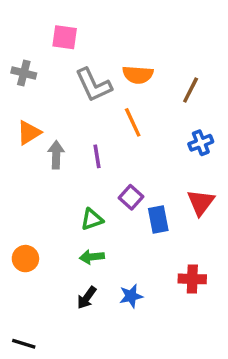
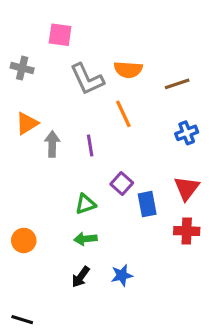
brown line: (191, 90) -> (177, 84), turned 45
red cross: (192, 279) -> (187, 231), moved

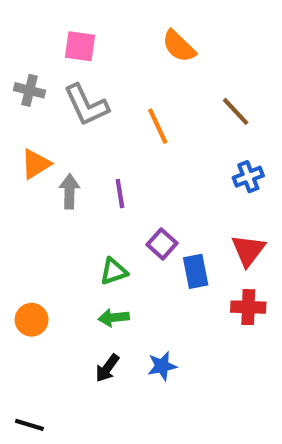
orange semicircle: (128, 70) -> (179, 46), moved, turned 40
gray L-shape: (87, 79) -> (86, 105), moved
brown line: (177, 84) -> (236, 111), turned 65
orange line: (123, 114) -> (158, 126), moved

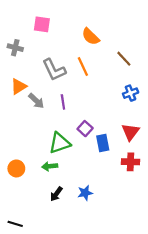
orange semicircle: (179, 46) -> (91, 37), moved
gray L-shape: (86, 105) -> (54, 70), moved
gray arrow: (69, 191) -> (36, 101), turned 133
green triangle: (114, 271) -> (60, 143), size x1.5
green arrow: (114, 318) -> (50, 166), moved

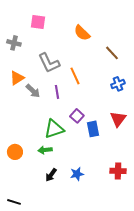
orange line: (83, 66) -> (75, 76), moved
red cross: (131, 162) -> (118, 171), moved

